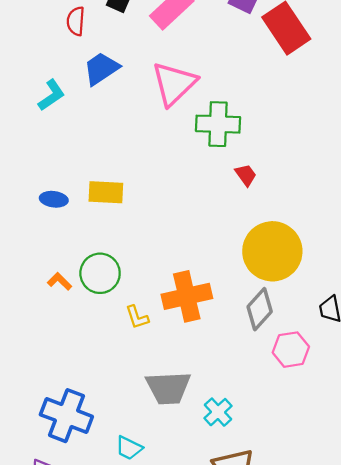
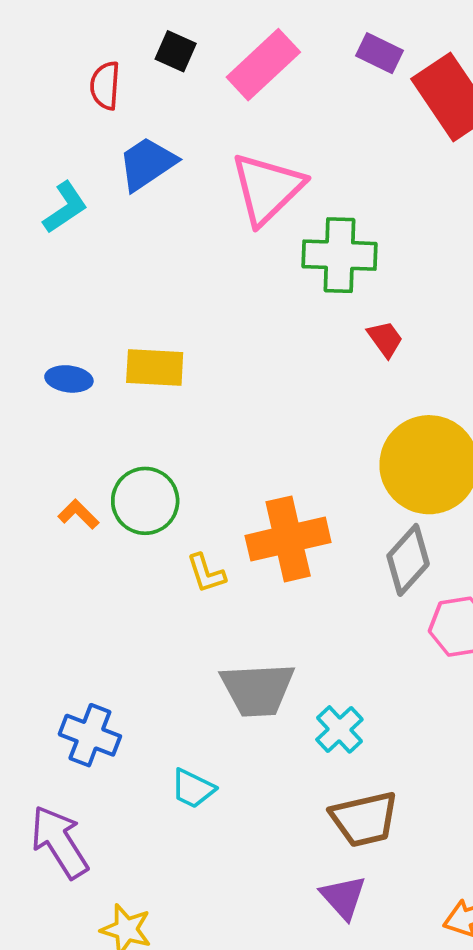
blue cross: (66, 416) -> (90, 735), size x0.7

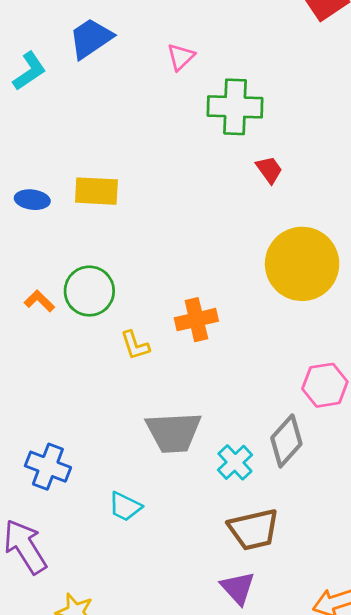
pink triangle: (267, 188) -> (181, 57), size x0.5
orange cross: (288, 539) -> (196, 320), size x0.7
gray diamond: (408, 560) -> (286, 441), moved

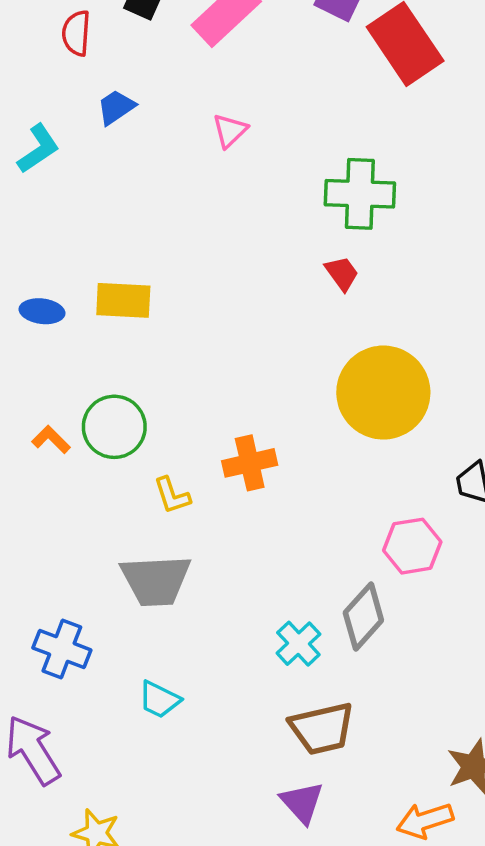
blue trapezoid: (91, 38) -> (116, 107), size x0.7
green cross: (235, 107) -> (360, 194), moved
gray trapezoid: (174, 432) -> (156, 580), moved

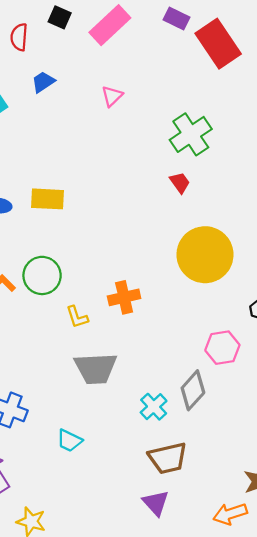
green cross: (360, 194) -> (191, 134), turned -36
gray trapezoid: (156, 580) -> (96, 368), moved

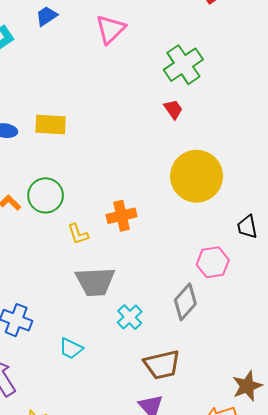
pink triangle: (112, 96) -> (110, 29), size x1.5
cyan cross: (154, 407) -> (130, 317), moved

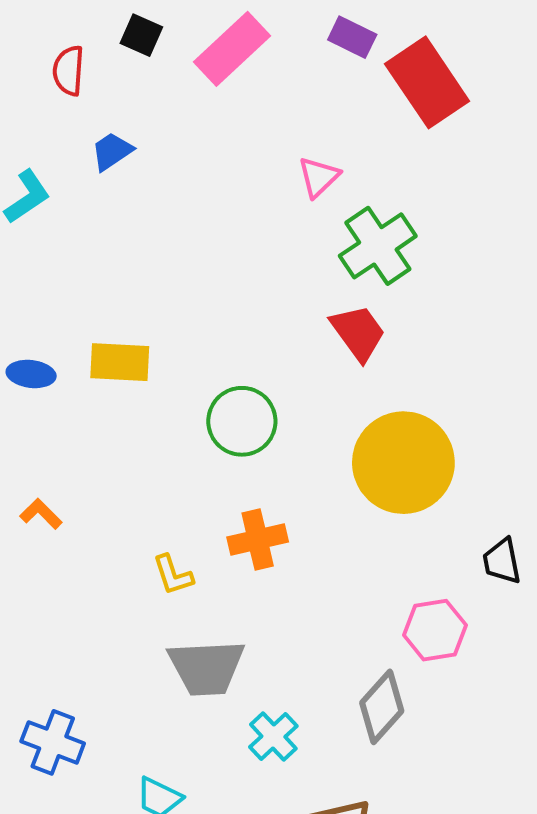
pink triangle: (110, 29) -> (319, 177), moved, size x0.7
red trapezoid: (173, 109) -> (358, 333), size x1.5
green circle: (46, 195) -> (242, 421), moved

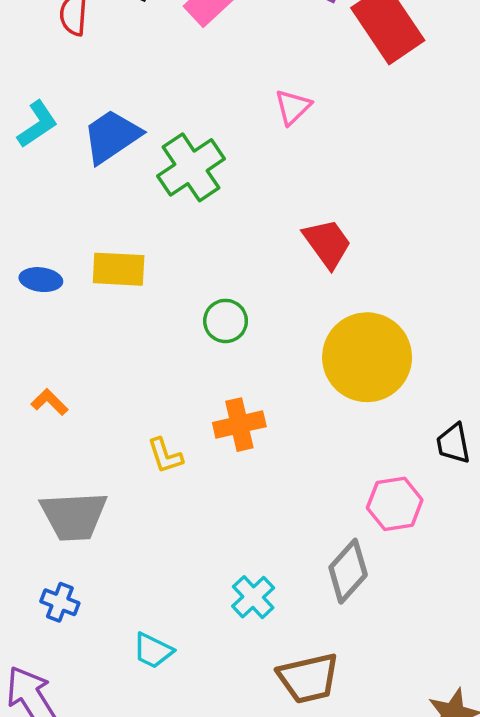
blue trapezoid: (112, 151) -> (112, 136), moved, size x1.6
green cross: (378, 246) -> (191, 167), moved
green circle: (242, 421) -> (226, 321), size x0.7
gray trapezoid: (206, 668) -> (74, 516), moved
blue cross: (53, 742) -> (60, 602), size x0.7

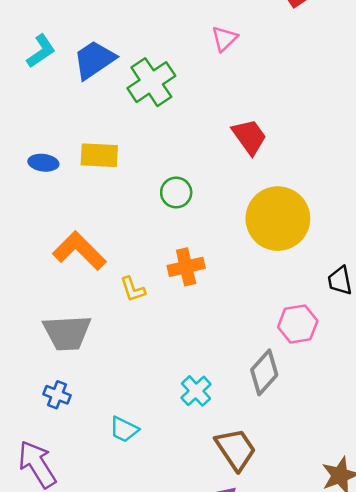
orange L-shape: (50, 402) -> (79, 251), moved, size x2.0
brown trapezoid: (308, 678) -> (236, 449), turned -111

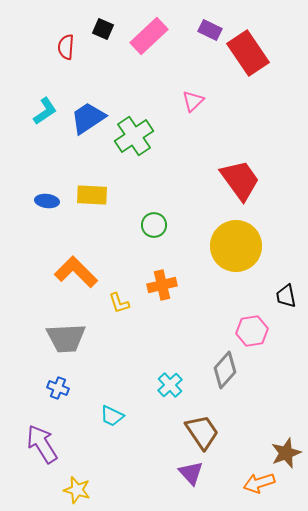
red trapezoid: (249, 137) -> (240, 180), moved, size x1.4

